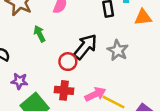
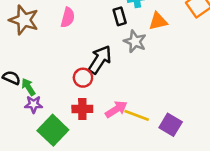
green arrow: (39, 34) -> (28, 87), moved
gray star: (118, 50) -> (135, 41), moved

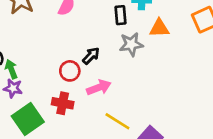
gray star: (135, 41) -> (131, 44), turned 30
black arrow: (100, 60) -> (91, 56), size x0.6
pink arrow: (116, 109) -> (99, 87), moved

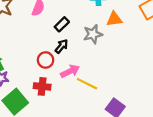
black rectangle: (120, 15) -> (62, 24), moved, turned 56
yellow line: (117, 121) -> (87, 84), moved

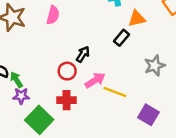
black rectangle: (62, 24) -> (121, 38), moved
gray star: (93, 34) -> (155, 66), moved

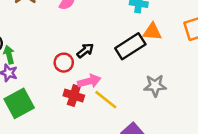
black rectangle: (121, 38) -> (130, 46), size x1.6
red cross: (67, 100) -> (74, 96), moved

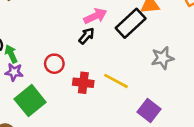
red circle: (64, 63) -> (54, 64), moved
pink arrow: (89, 81) -> (95, 16), moved

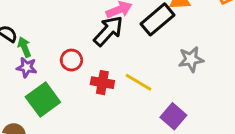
black arrow: (87, 36) -> (108, 31), size x1.6

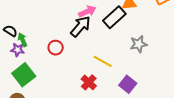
purple star: (27, 67) -> (18, 50), moved
red cross: (102, 83) -> (89, 82), moved, turned 35
green square: (43, 99) -> (24, 75), moved

